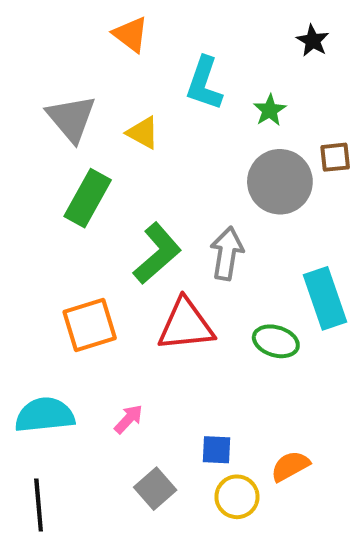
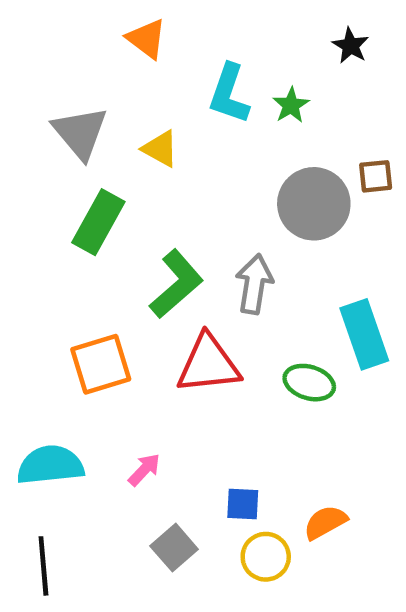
green star: (270, 110) -> (291, 105), moved

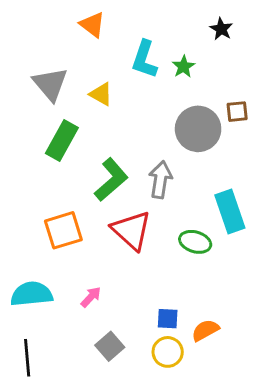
red triangle: (208, 364) -> (131, 230), turned 48
blue square: (243, 504) -> (168, 319), moved

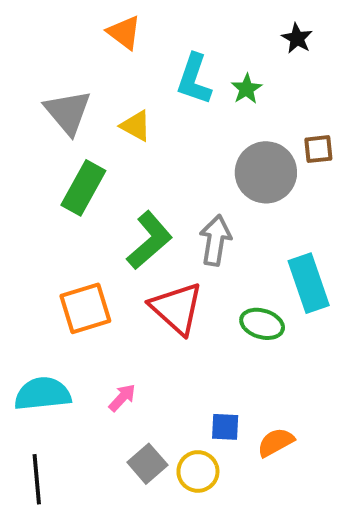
yellow circle: (168, 352) -> (198, 471), moved

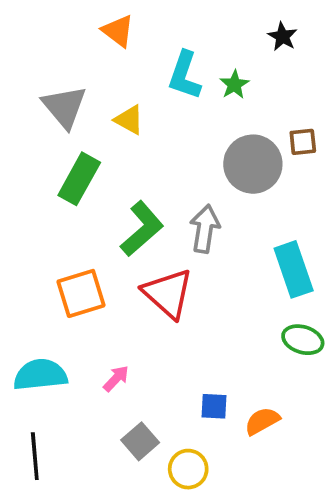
green ellipse: (262, 324) -> (303, 340), moved
yellow circle: (198, 471) -> (188, 469), moved

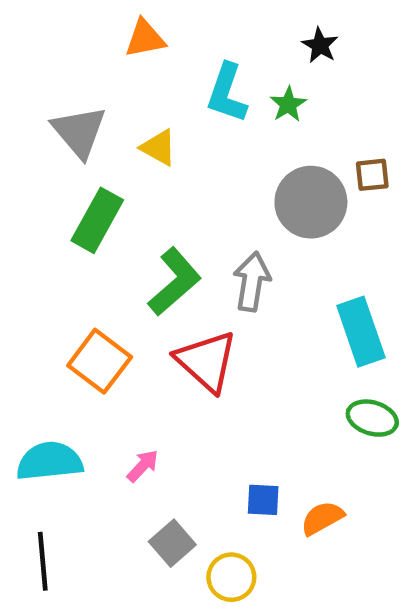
orange triangle: (118, 31) -> (145, 38), turned -48
black star: (282, 37) -> (320, 45), moved
orange square: (81, 293) -> (100, 361), turned -36

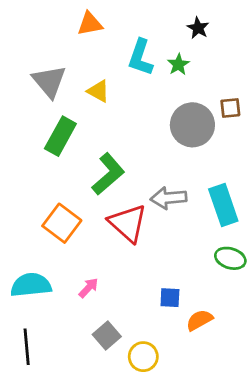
gray arrow: (252, 282) -> (169, 198), moved, turned -104
blue square: (263, 500) -> (170, 298), moved

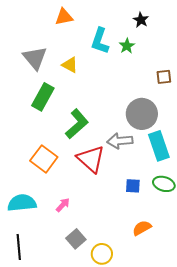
gray circle: (192, 125) -> (142, 114), moved
blue square: (170, 298) -> (133, 186), moved

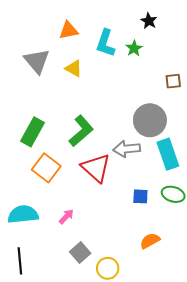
orange triangle: (64, 17) -> (69, 30), moved
green rectangle: (43, 97) -> (33, 132), moved

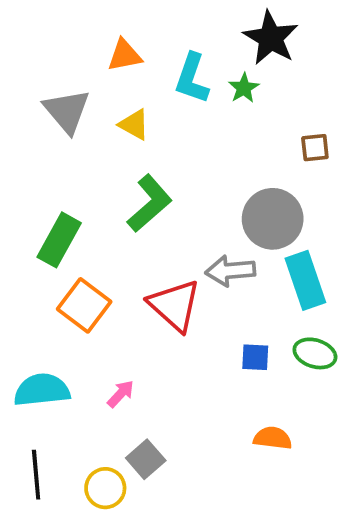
black star: (149, 21) -> (271, 38), size x1.8
green L-shape: (81, 131) -> (150, 203), moved
orange semicircle: (150, 241) -> (273, 438), turned 36
yellow circle: (108, 268) -> (105, 488), moved

